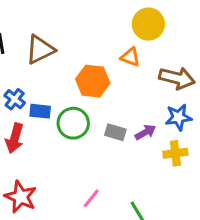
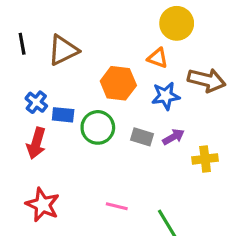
blue star: (178, 117) -> (166, 96), moved
pink line: (91, 198) -> (117, 206), turned 65

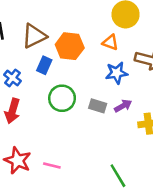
orange hexagon: (118, 83) -> (70, 46), moved
blue rectangle: (63, 115) -> (44, 65), moved, turned -72
pink line: (117, 206) -> (52, 166), moved

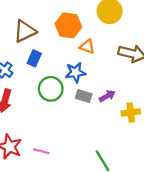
orange triangle: (110, 42) -> (87, 47), moved
orange hexagon: (70, 46) -> (68, 25), moved
blue star: (117, 73) -> (75, 72), moved

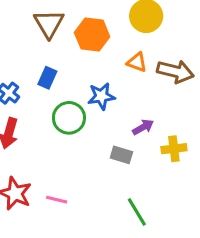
brown triangle: (25, 31) -> (49, 24), moved, turned -35
orange triangle: (87, 47) -> (137, 62), moved
gray rectangle: (84, 96) -> (121, 155), moved

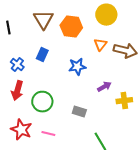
orange triangle: (137, 62) -> (100, 45), turned 48
green circle: (69, 118) -> (42, 102), moved
gray rectangle: (121, 155) -> (79, 112), moved

